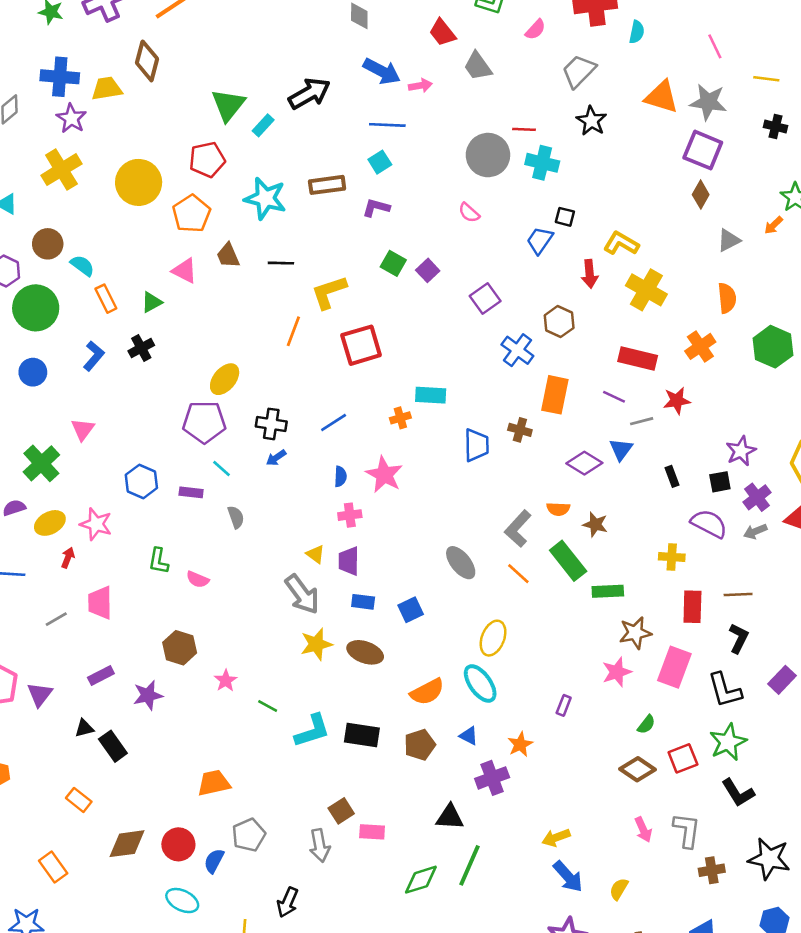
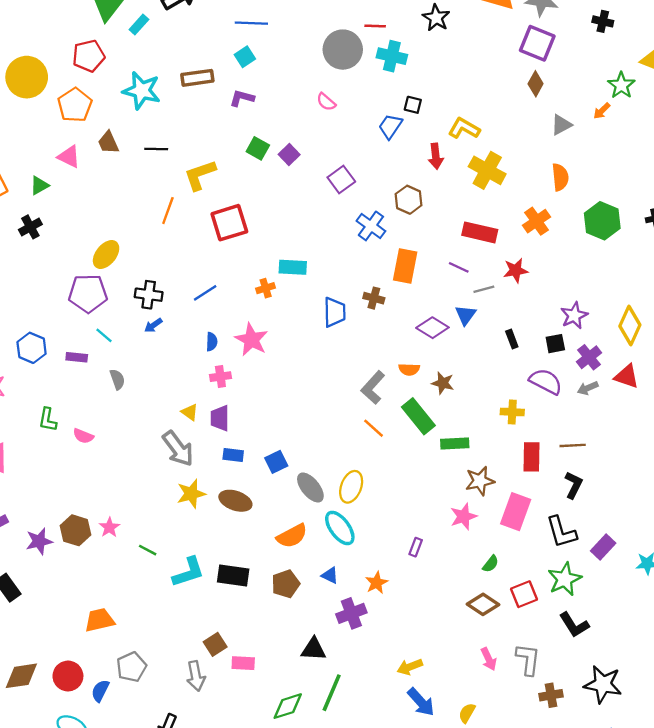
gray ellipse: (461, 563) -> (310, 488), moved
brown hexagon: (180, 648) -> (76, 530), moved
purple rectangle: (782, 680) -> (603, 547), moved

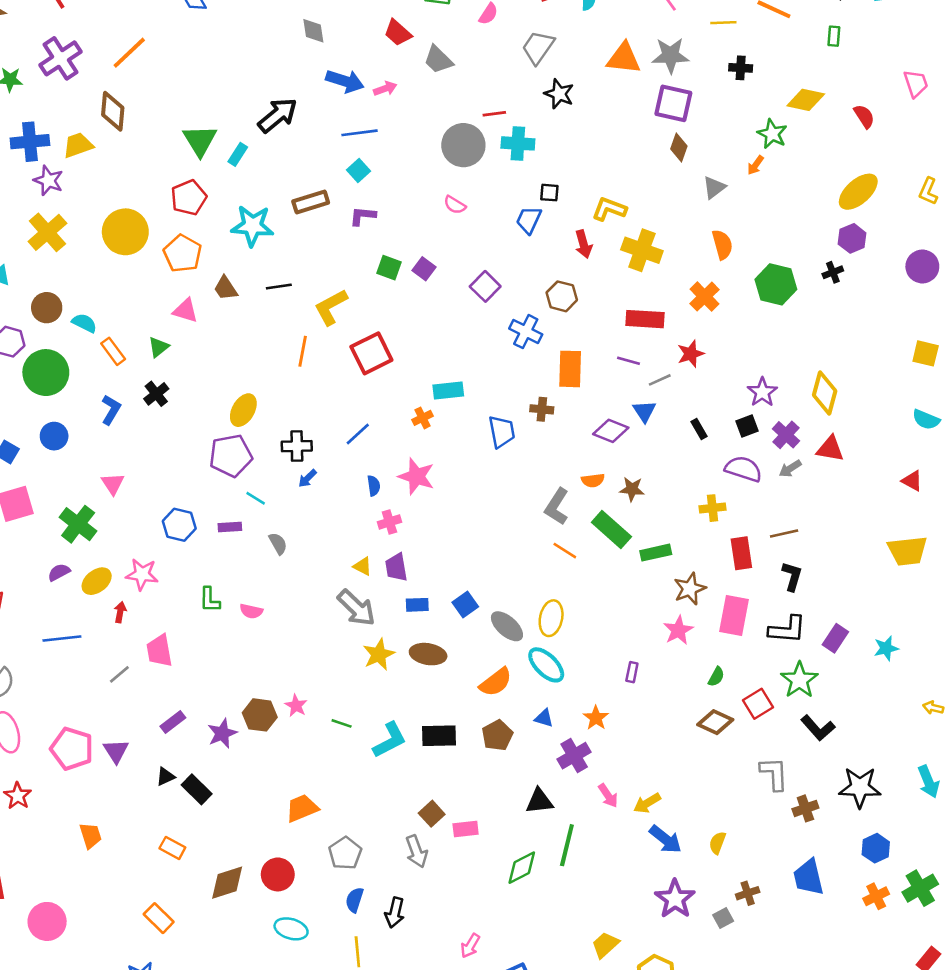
black L-shape: (561, 532) -> (787, 630), turned -60
pink arrow: (489, 659) -> (608, 796), moved
blue semicircle: (100, 691) -> (354, 900), moved

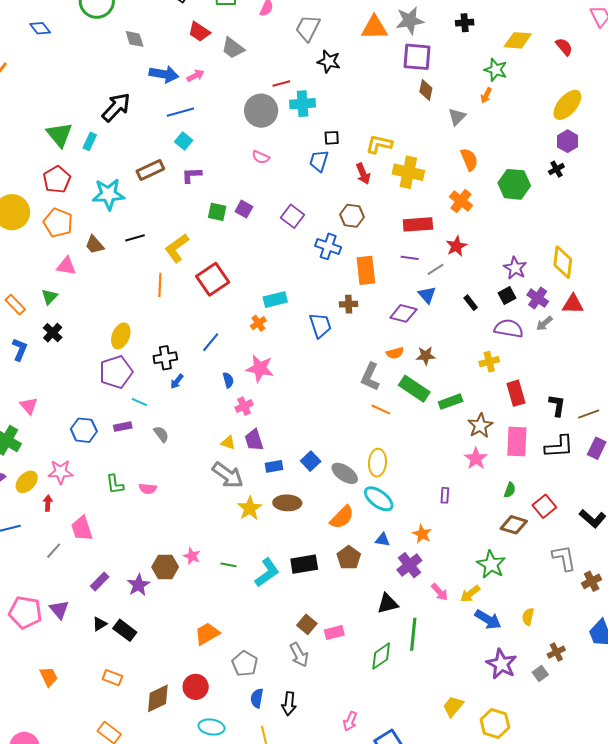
brown line: (784, 533) -> (589, 414), moved
green star: (799, 680) -> (491, 564), moved

